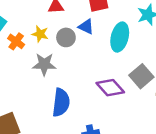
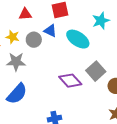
cyan ellipse: (120, 37) -> (78, 39), turned -70
blue semicircle: (61, 102) -> (17, 94), moved, turned 35

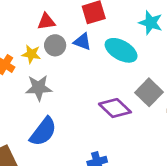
cyan star: (101, 21) -> (151, 23), turned -30
gray circle: (34, 40) -> (55, 45), moved

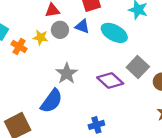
gray star: (39, 88) -> (67, 73), moved, turned -30

